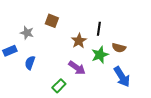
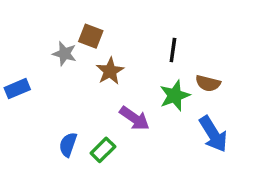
gray star: (27, 33) -> (64, 54), moved
brown star: (79, 41) -> (110, 71), moved
blue semicircle: (30, 63) -> (68, 145), moved

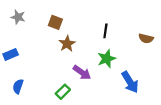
gray star: (64, 54) -> (18, 17), moved
brown semicircle: (208, 83) -> (146, 38), moved
blue semicircle: (68, 145) -> (18, 86), moved

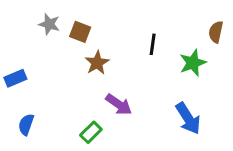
gray star: (18, 17) -> (49, 24), moved
brown semicircle: (146, 38) -> (216, 32), moved, turned 88
green star: (107, 59) -> (193, 63), moved

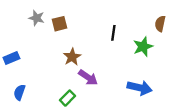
brown square: (80, 32) -> (60, 24), turned -35
brown star: (97, 63) -> (72, 57), moved
blue arrow: (188, 118) -> (140, 88), turned -45

